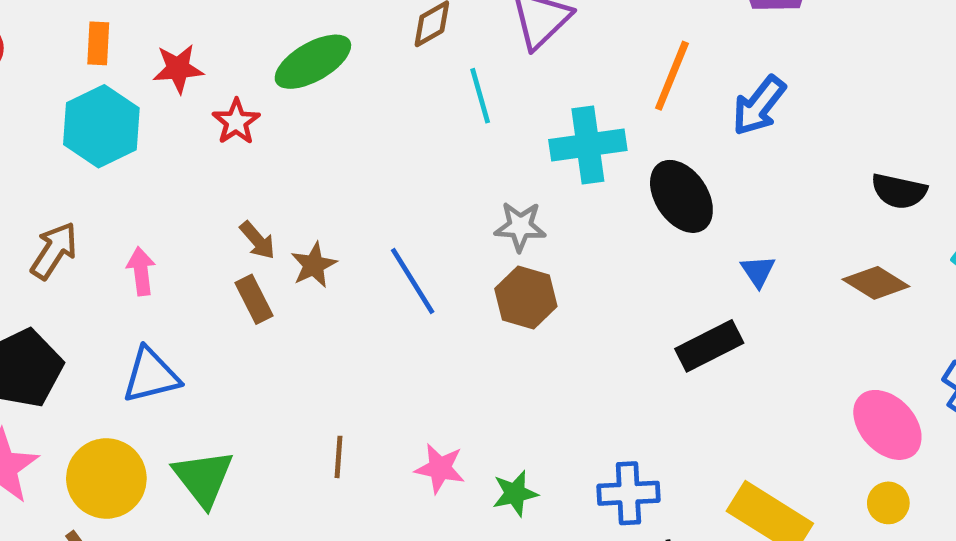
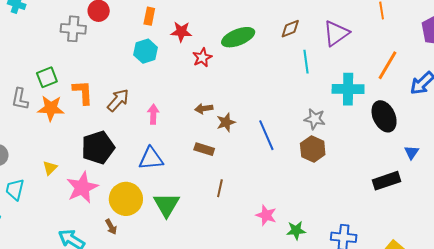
cyan hexagon: (101, 126) -> (146, 51), size x0.7
brown arrow: (257, 240) -> (204, 109), turned 114
brown rectangle: (254, 299) -> (204, 149), moved, turned -54
brown line: (338, 457) -> (220, 188), moved

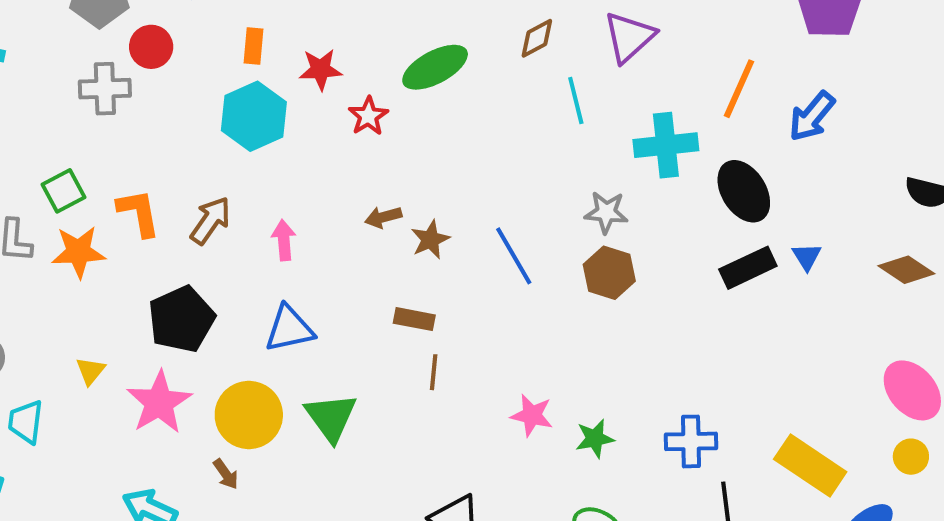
cyan hexagon: (146, 51) -> (254, 116), size x1.4
brown rectangle: (204, 149) -> (414, 319), moved
black rectangle: (386, 181) -> (748, 268), moved

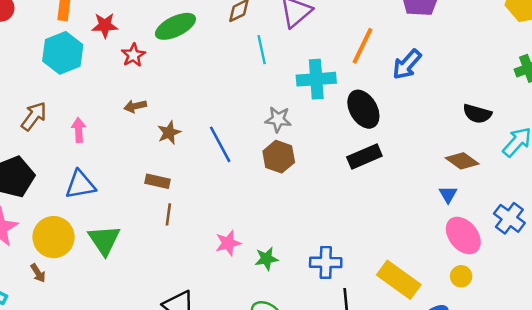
brown arrow: (383, 217) -> (135, 106), moved
blue triangle: (807, 257) -> (448, 194), moved
pink star: (532, 415) -> (228, 243), turned -30

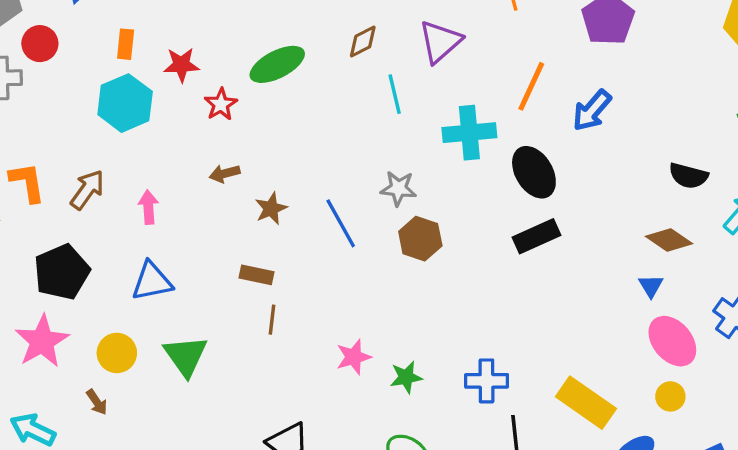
gray star: (278, 119) -> (398, 188), moved
yellow circle: (53, 237) -> (117, 353), size x0.7

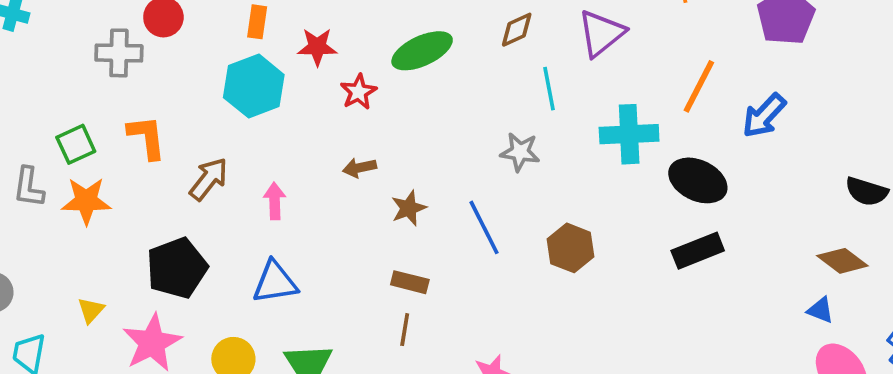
black ellipse: (534, 172) -> (698, 180), turned -36
orange L-shape: (27, 182) -> (147, 137), moved
gray star: (398, 188) -> (520, 152), moved
brown rectangle: (257, 275) -> (410, 282), moved
blue triangle: (651, 286) -> (820, 310), turned -40

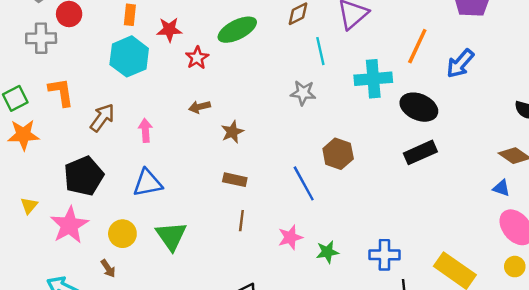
blue line: (484, 227) -> (304, 183), moved
brown line: (405, 330) -> (241, 221), moved

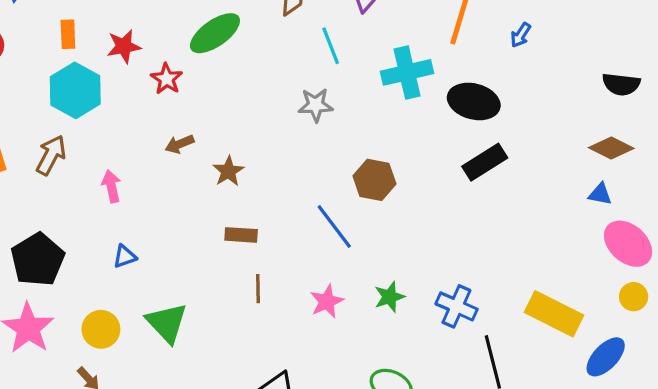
blue arrow: (460, 64) -> (521, 35), size x0.6
brown arrow: (102, 118) -> (51, 155), moved
blue triangle: (148, 183) -> (125, 256), size x0.6
green star: (327, 252) -> (389, 297), moved
blue cross: (384, 255) -> (456, 306), turned 32

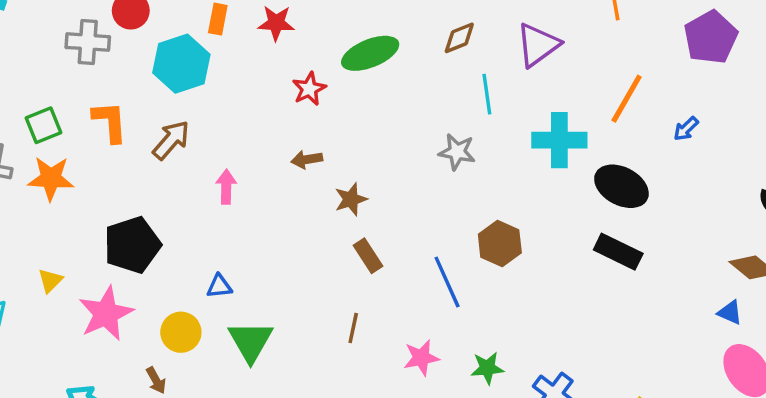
red star: (124, 46) -> (276, 23), moved
cyan hexagon: (75, 90) -> (181, 64), moved
black rectangle: (485, 162) -> (618, 252), turned 45
brown rectangle: (241, 235) -> (368, 256), moved, turned 40
blue triangle: (125, 256) -> (219, 286), moved

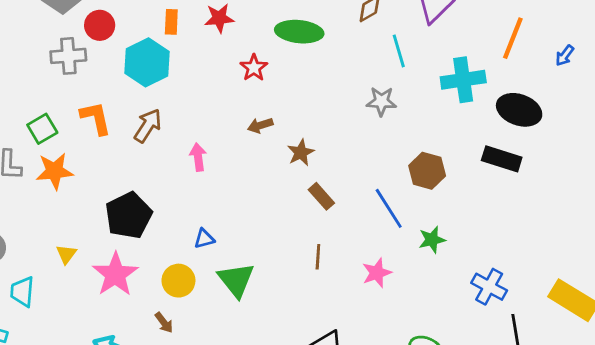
green ellipse: (370, 53) -> (299, 32), turned 36
black rectangle: (618, 252) -> (502, 159), moved
green star: (487, 368) -> (432, 240), moved

